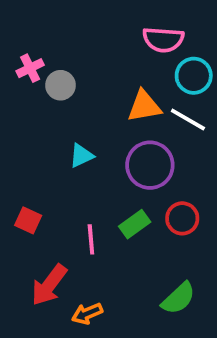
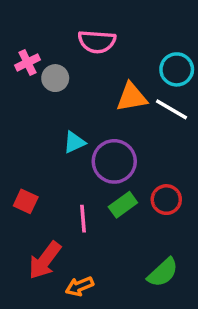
pink semicircle: (163, 40) -> (97, 42), moved
purple circle: (150, 165) -> (114, 161), moved

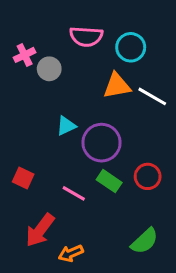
cyan circle: (177, 69) -> (131, 47), moved
green rectangle: (123, 205) -> (109, 181), turned 70
pink line: (83, 219) -> (74, 193), turned -55

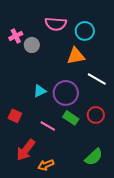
white line: (152, 96) -> (97, 79), moved
cyan triangle: (66, 126) -> (40, 91), moved

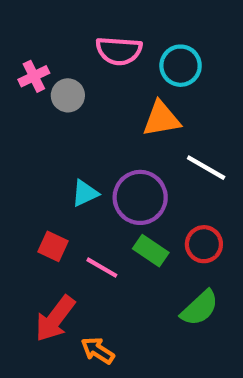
red square: (15, 116) -> (53, 246), moved
green semicircle: (94, 157) -> (200, 308), moved
orange arrow: (46, 165) -> (98, 351), turned 56

